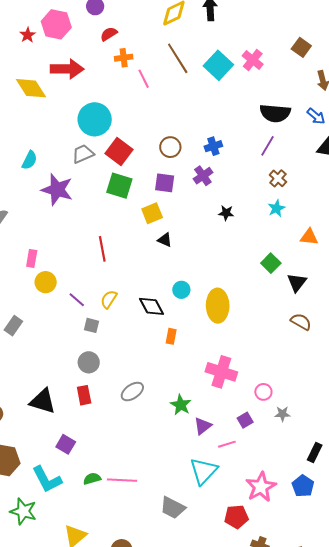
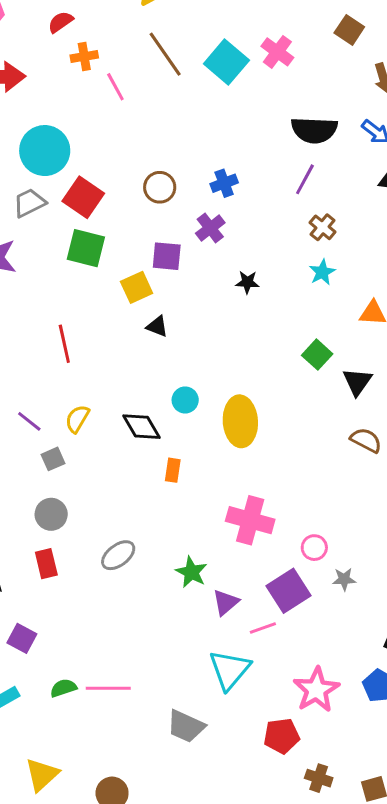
purple square: (165, 183) -> (167, 256), moved
gray square: (92, 325) -> (53, 459), turned -35
purple square: (245, 420) -> (289, 591), size x1.8

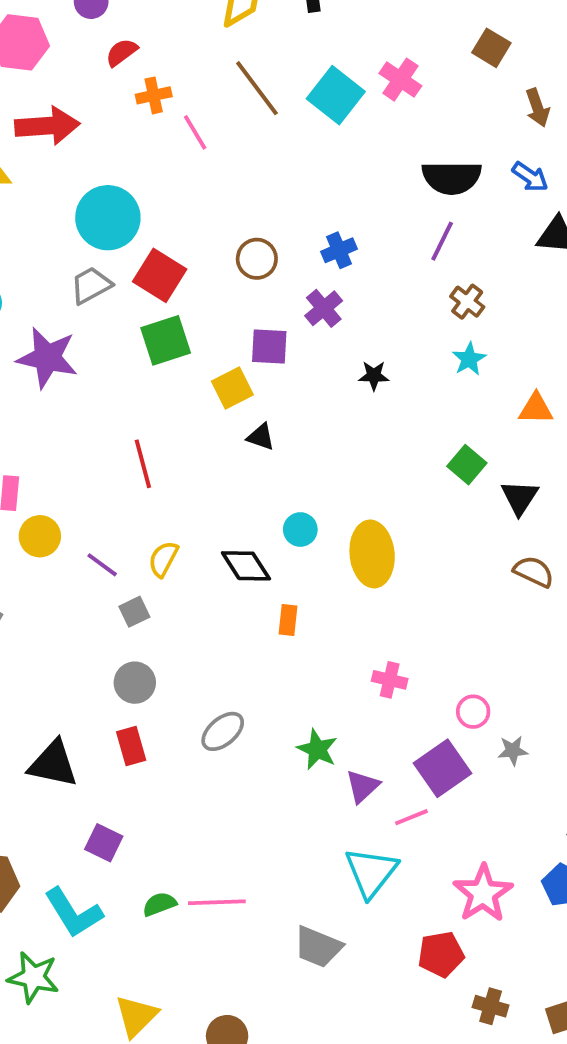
green square: (86, 248) -> (166, 340), turned -30
pink cross: (250, 520) -> (390, 680), size x0.6

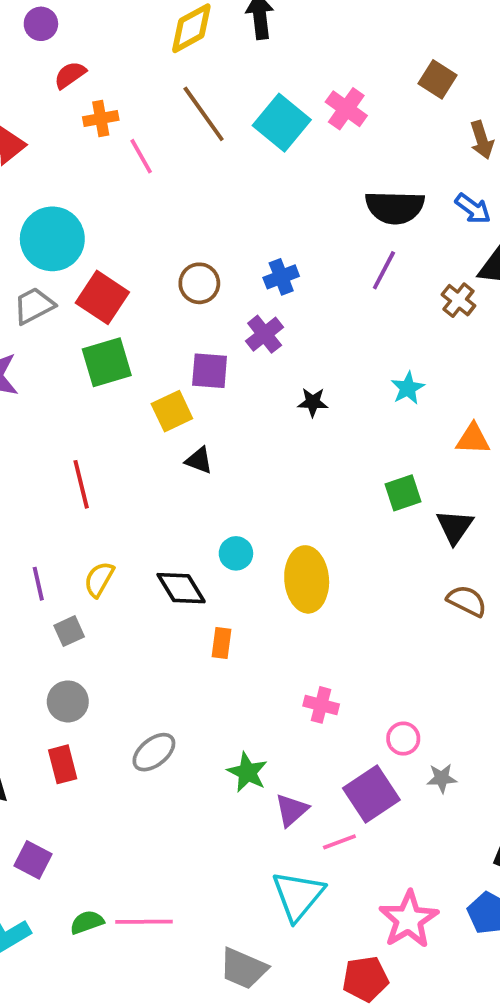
brown cross: (467, 302) -> (458, 300), moved
green square: (467, 465) -> (403, 493), turned 30
purple line: (102, 565) -> (38, 584), turned 40

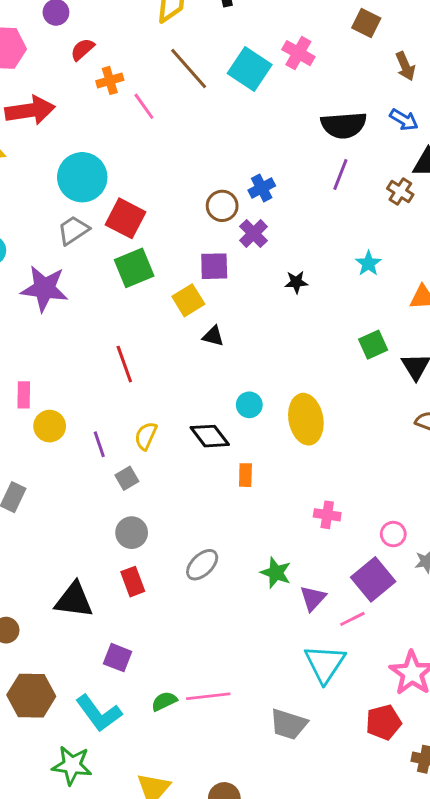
brown circle: (199, 283) -> (222, 206), moved

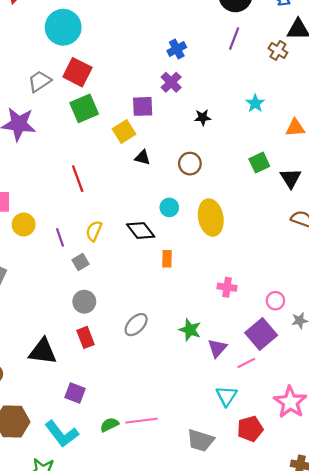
cyan circle: (82, 177) -> (63, 27), moved
brown circle: (222, 206) -> (190, 164), moved
cyan triangle: (325, 664) -> (226, 396), size x0.7
red pentagon: (384, 722) -> (250, 429), moved

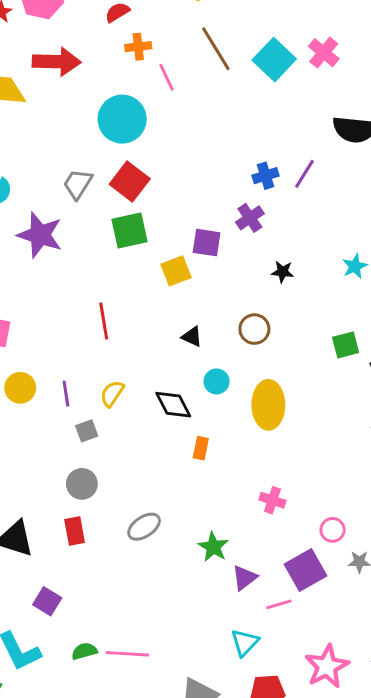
purple line: (234, 39) -> (304, 174), moved
gray trapezoid: (39, 81) -> (78, 184), turned -35
black triangle: (142, 158) -> (192, 337), moved
yellow circle: (24, 224) -> (20, 388), moved

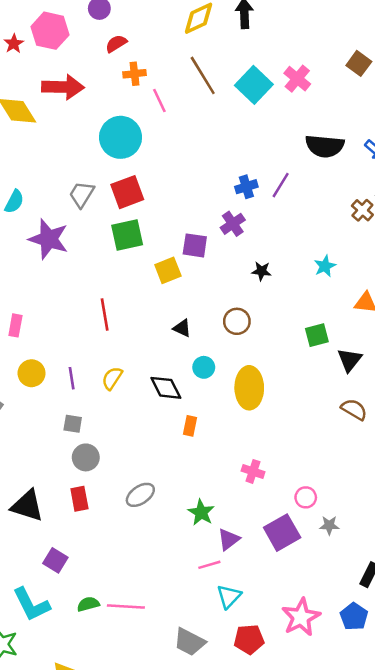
red square: (130, 182) -> (127, 192), turned 32
gray square: (87, 431) -> (73, 424), moved, turned 30
pink line: (279, 604) -> (209, 565), moved

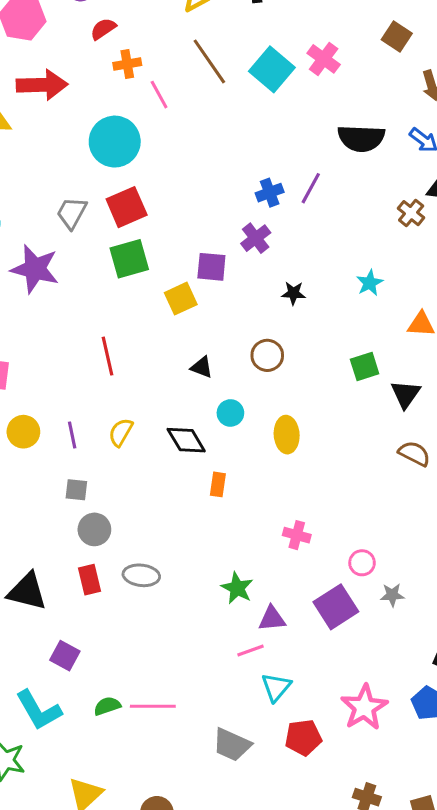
yellow ellipse: (249, 388) -> (287, 435), size x0.7
gray ellipse: (140, 495) -> (141, 575), moved, turned 44
purple triangle: (229, 539) -> (272, 619), turned 35

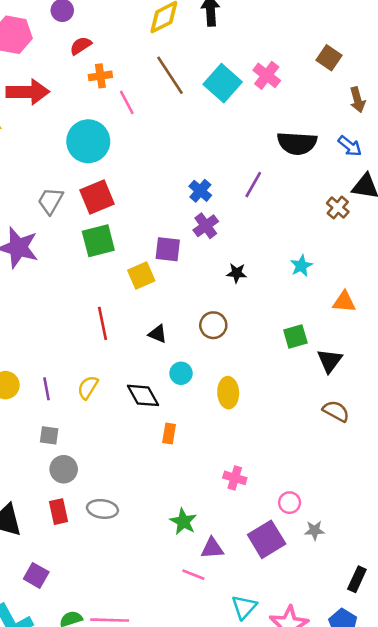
blue cross: (270, 193) -> (200, 191), moved, turned -30
red line: (107, 356) -> (103, 323), moved
pink line: (250, 650) -> (193, 575), turned 40
cyan triangle: (276, 687) -> (244, 607), moved

